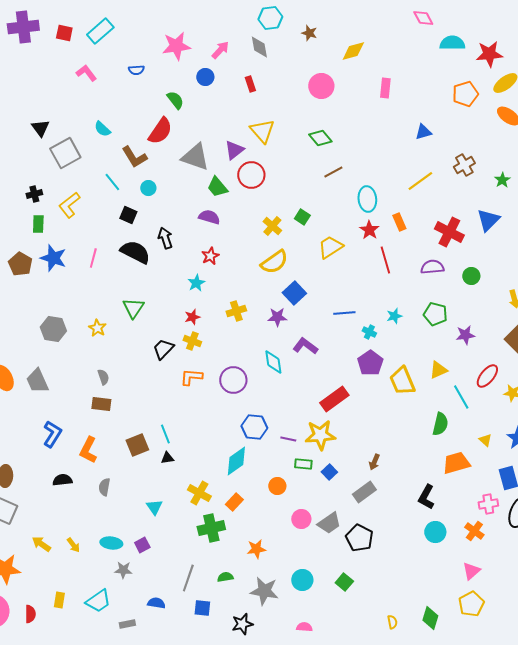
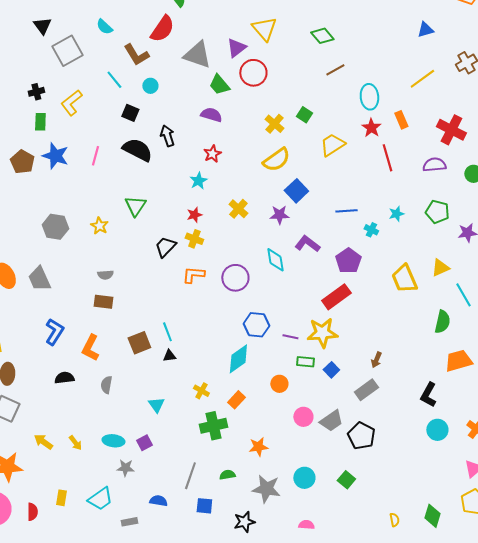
yellow cross: (236, 311) -> (238, 209), turned -30
purple pentagon: (370, 363) -> (348, 261), moved
gray semicircle: (103, 377) -> (105, 275), turned 105
yellow cross: (199, 493) -> (201, 391), size x0.7

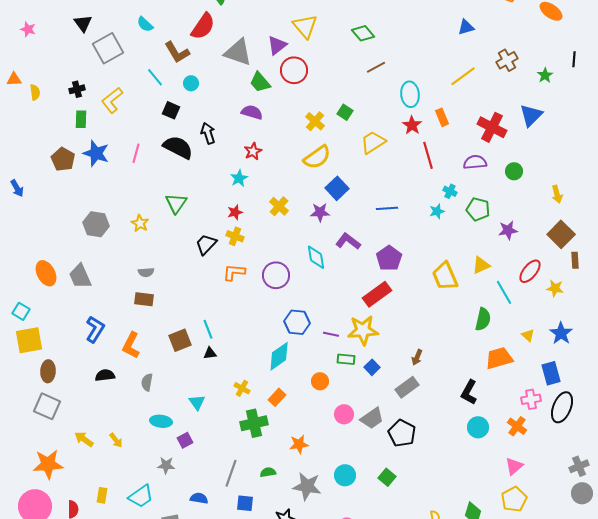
cyan cross: (371, 230) -> (450, 191), moved
cyan ellipse: (113, 441) -> (161, 421), moved

